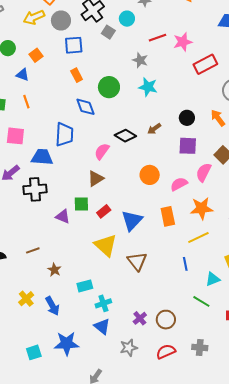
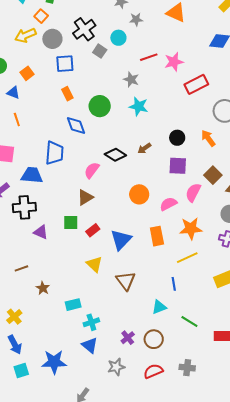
purple triangle: (63, 217) -> (41, 232), moved
yellow triangle: (106, 245) -> (94, 264), size x0.7
cyan triangle: (213, 279) -> (159, 307), moved
blue arrow: (52, 306) -> (15, 345), moved

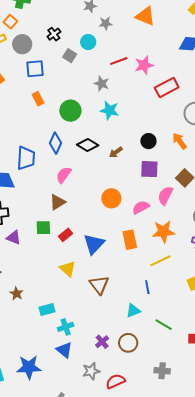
black cross: (84, 29) -> (54, 34), size x0.6
blue diamond: (76, 125) -> (56, 143), moved, turned 45
black diamond: (115, 155) -> (88, 145), moved
red semicircle: (153, 371) -> (115, 381), moved

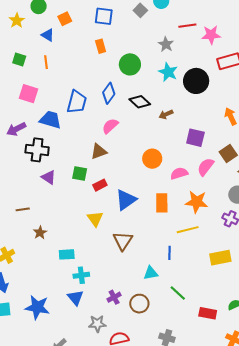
black circle: (148, 141) -> (196, 81), moved, size x1.6

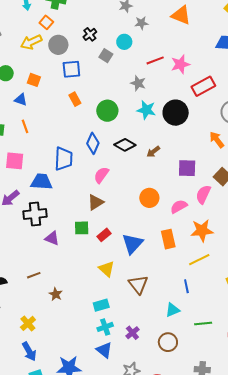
orange square: (65, 19) -> (34, 80), turned -32
cyan rectangle: (67, 254) -> (101, 305), moved
green line: (178, 293) -> (203, 324), turned -36
purple cross: (114, 297) -> (132, 333), moved

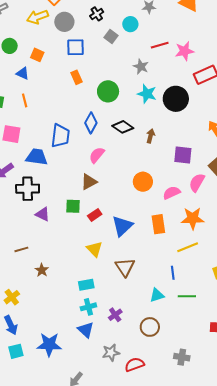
brown arrow: (153, 152) -> (150, 136), turned 136
green line: (203, 324) -> (187, 296), moved

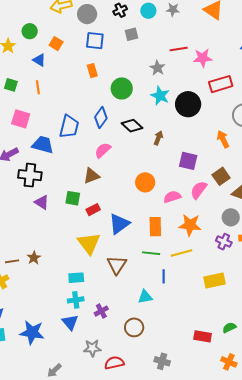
cyan circle: (130, 24) -> (148, 11), moved
gray square: (111, 36) -> (131, 34), turned 32
brown line: (21, 249) -> (12, 261), moved
yellow triangle: (95, 249) -> (89, 243), size x1.4
green line: (187, 296) -> (151, 253), moved

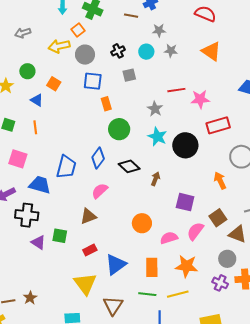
orange rectangle: (92, 71) -> (106, 104), moved
green square: (73, 198) -> (60, 236), moved

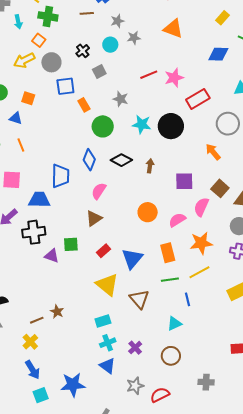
gray star: (155, 109) -> (121, 99), moved

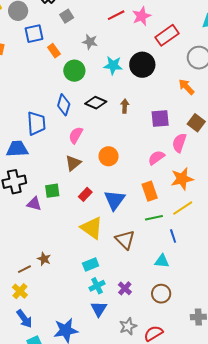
orange circle: (148, 212) -> (109, 156), moved
cyan triangle: (174, 323) -> (162, 261), turned 35
blue triangle: (107, 366) -> (99, 309), turned 30

